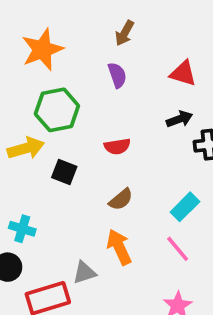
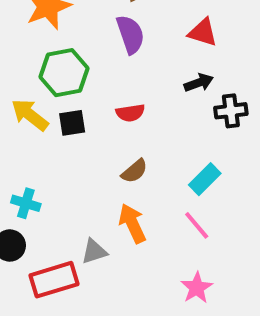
purple semicircle: (117, 75) -> (130, 34), size x1.4
yellow arrow: (26, 148) -> (30, 115), turned -126
black square: (64, 172) -> (72, 123), moved, turned -30

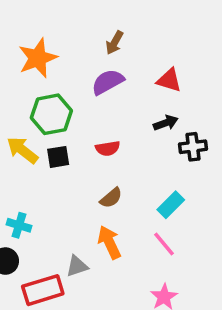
purple semicircle: (130, 34) -> (108, 82), turned -100

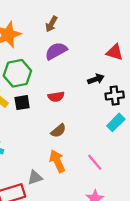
brown arrow: (114, 43) -> (51, 24), moved
red triangle: (169, 80) -> (115, 52), moved
cyan rectangle: (171, 205) -> (116, 122), moved

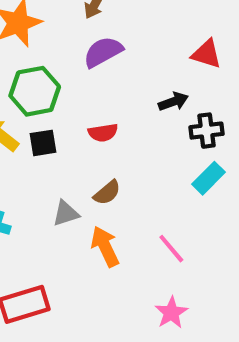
gray triangle: (35, 178) -> (66, 213), moved

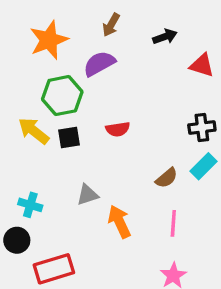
purple semicircle: (103, 52) -> (99, 64), moved
black arrow: (173, 102) -> (165, 37), moved
brown semicircle: (107, 193) -> (167, 178), moved
pink line: (171, 249) -> (173, 223), turned 44

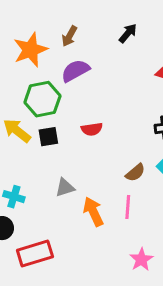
brown arrow: (111, 25) -> (69, 36), moved
black arrow: (165, 37) -> (128, 33), moved, turned -30
pink line: (173, 223) -> (128, 207), moved

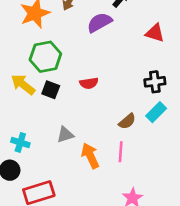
purple semicircle: (75, 71) -> (99, 22), moved
black square: (48, 137) -> (51, 90), turned 30

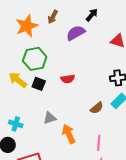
pink line: (121, 152) -> (99, 143), moved

